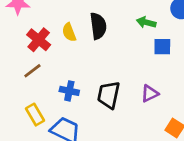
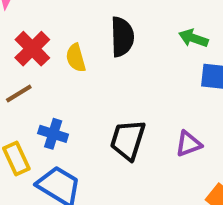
yellow semicircle: (69, 32) -> (76, 58), moved
blue cross: (69, 91) -> (53, 134), moved

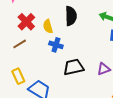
blue cross: (53, 134) -> (56, 45), moved
black trapezoid: (128, 140) -> (74, 67), turned 60

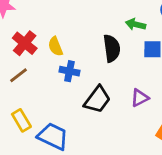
black semicircle: (71, 16) -> (112, 48), moved
black trapezoid: (74, 67) -> (97, 100), turned 145

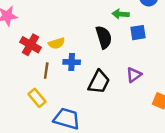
yellow semicircle: (55, 46) -> (57, 43), turned -77
brown line: (19, 75) -> (46, 71), moved, turned -35
yellow rectangle: (21, 120) -> (37, 98), moved

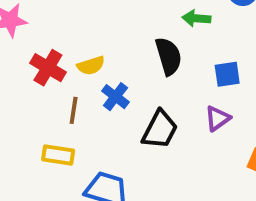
blue square: (138, 33) -> (227, 74), moved
blue cross: (72, 62) -> (115, 97), turned 35
yellow rectangle: (37, 98) -> (58, 155), turned -42

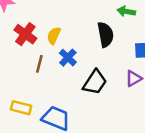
yellow semicircle: (91, 66) -> (54, 36), turned 126
yellow rectangle: (58, 155) -> (21, 108), moved

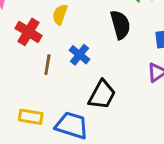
yellow semicircle: (54, 36) -> (60, 15), moved
black trapezoid: (95, 82) -> (102, 95), moved

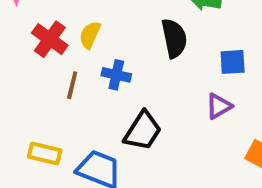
yellow semicircle: (60, 15) -> (90, 35), moved
blue cross: (79, 55) -> (116, 75), turned -30

